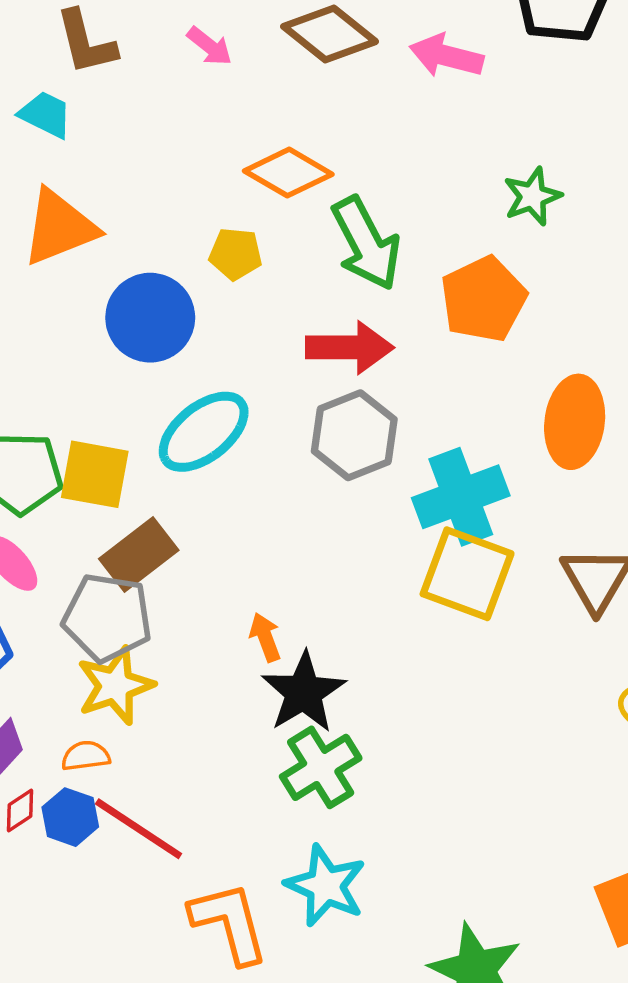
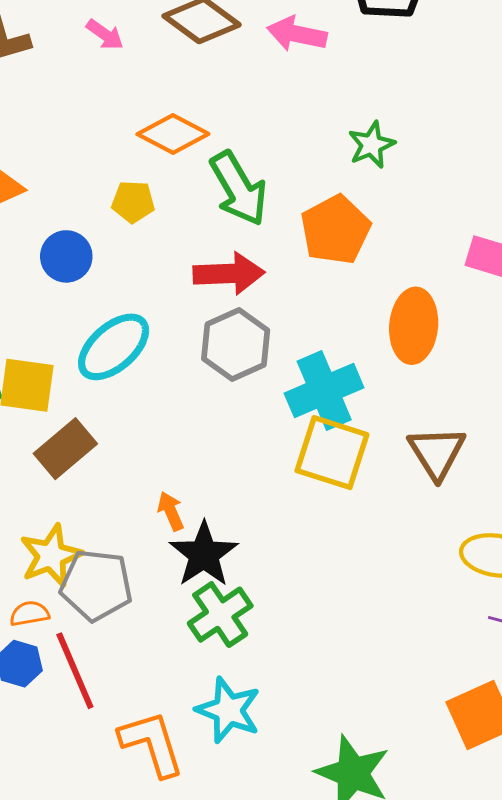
blue circle: (150, 318) -> (66, 256), size x0.7
gray pentagon: (107, 618) -> (96, 585), moved
red line: (139, 829) -> (75, 671), turned 36

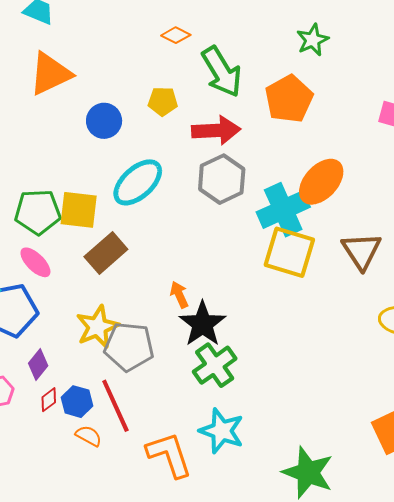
orange diamond: (173, 134) -> (176, 35), size x0.6
yellow pentagon: (133, 202) -> (163, 101), moved
orange ellipse: (414, 326) -> (321, 182), moved, turned 39
orange semicircle: (30, 614) -> (89, 436), moved, turned 40

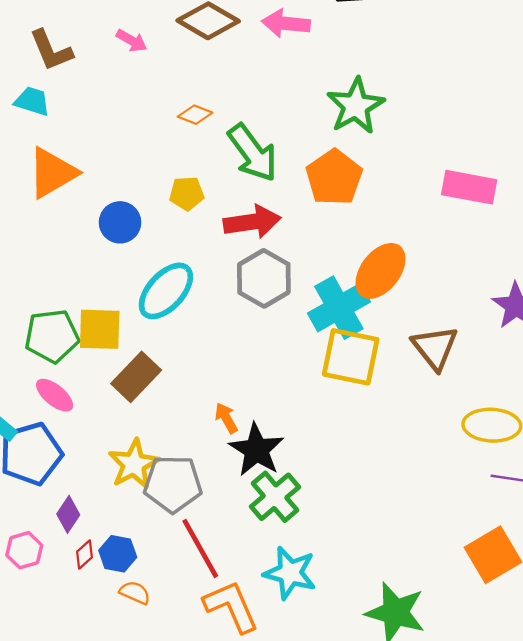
green star: (313, 40) -> (356, 106), size x1.5
red line: (115, 406) -> (200, 548), moved

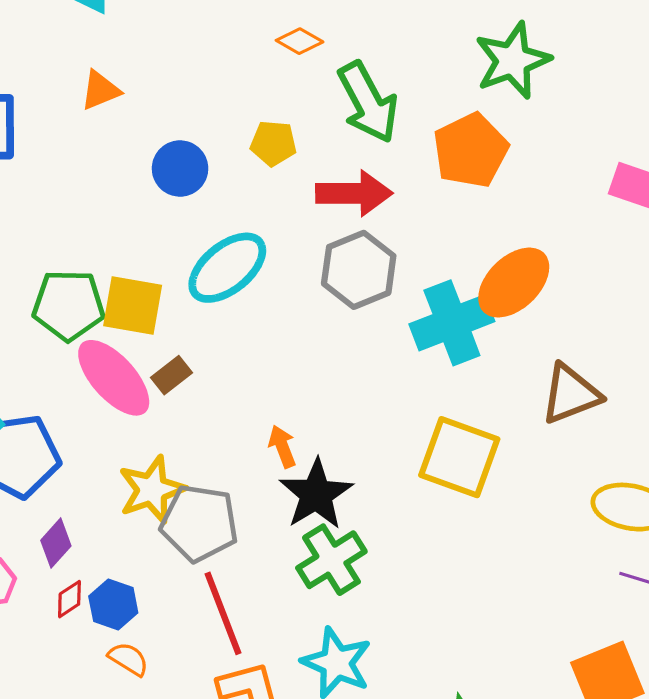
orange triangle: (52, 173) -> (100, 90), size x0.6
brown triangle: (435, 348) -> (571, 394), turned 39
yellow square: (351, 357) -> (459, 457), moved
brown rectangle: (136, 377) -> (171, 375), size x0.6
pink ellipse: (55, 395) -> (114, 378), moved, size x1.6

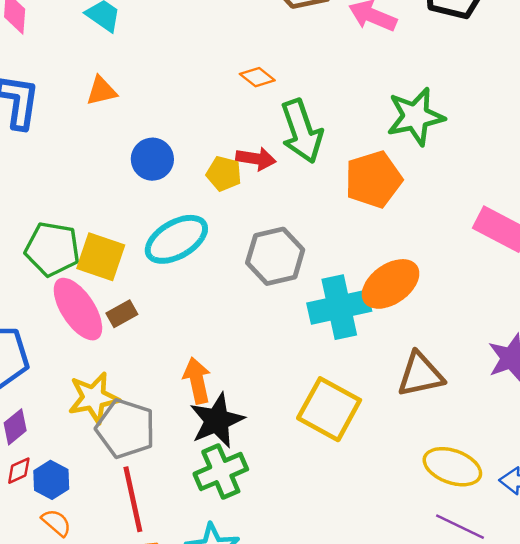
yellow pentagon: (273, 143) -> (224, 174), moved
red arrow: (354, 193) -> (256, 159), moved, size x0.7
orange arrow: (282, 446) -> (197, 380), size x1.4

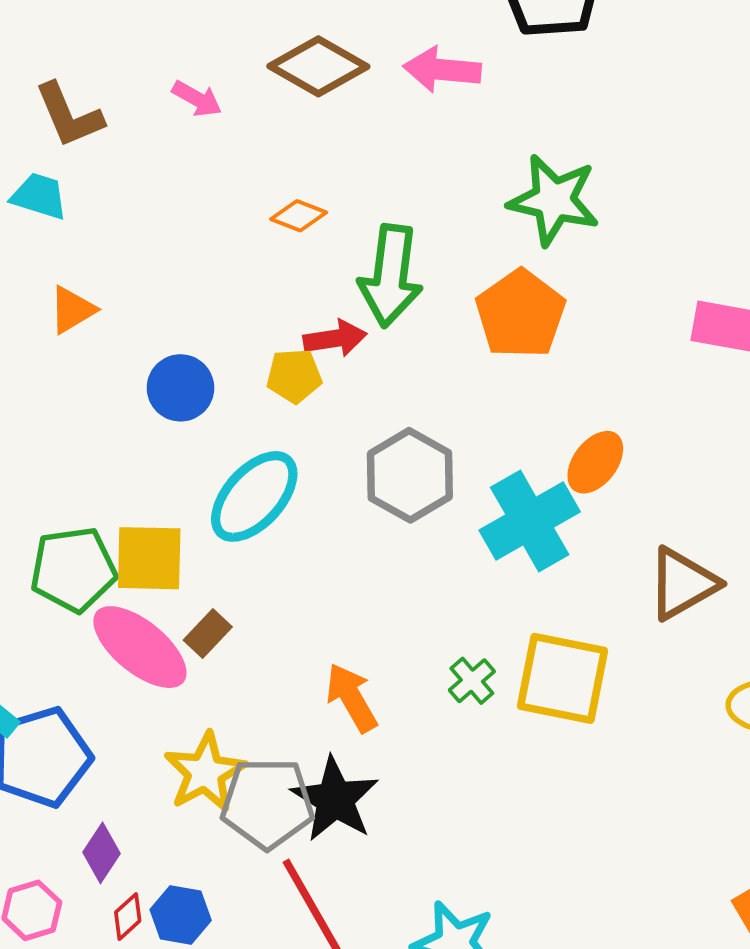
green star: (416, 117) -> (554, 200), turned -30
green arrow: (302, 131) -> (391, 276), turned 44
orange ellipse: (391, 284) -> (595, 462), size x0.7
black star: (217, 420) -> (335, 799), moved
green cross: (221, 471) -> (472, 681), moved, size x0.6

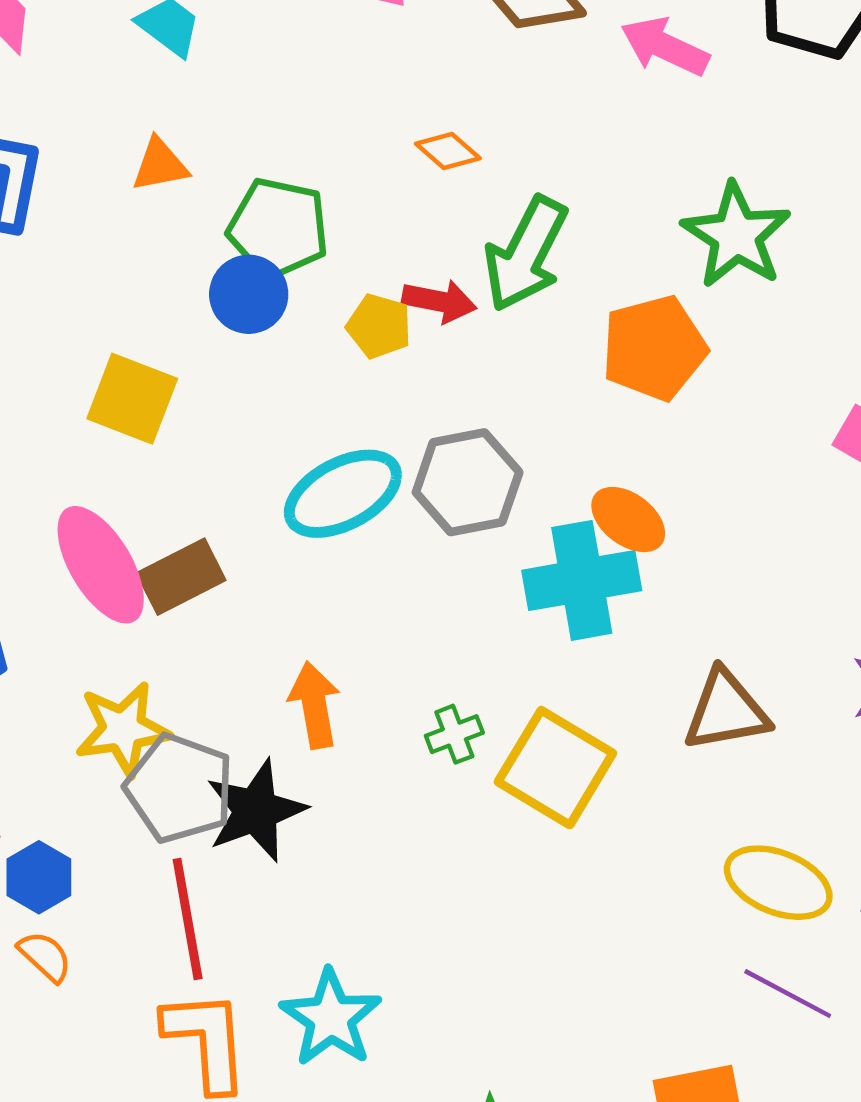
orange ellipse: (595, 462) -> (628, 520), moved, turned 70
cyan ellipse: (254, 496) -> (343, 494), moved
yellow square: (149, 558) -> (132, 399), moved
green pentagon: (73, 569) -> (278, 228), moved
brown rectangle: (208, 633) -> (181, 577), size x1.5

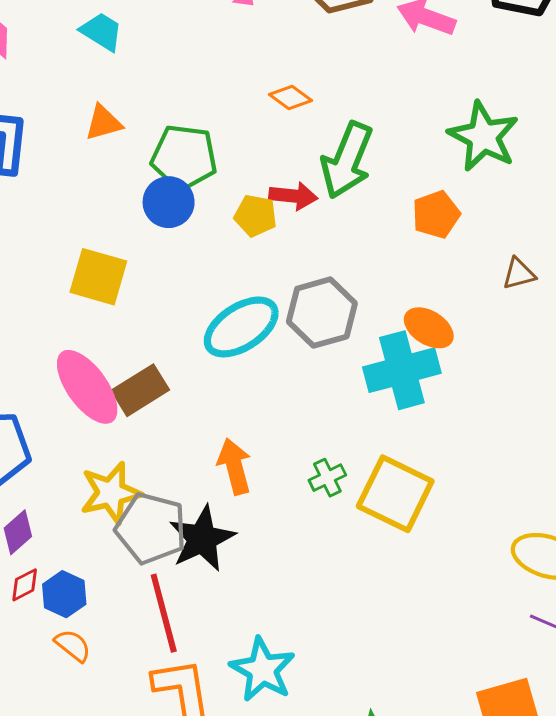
orange pentagon: (654, 348) -> (436, 214), size x0.7
brown triangle: (726, 711) -> (519, 274), moved, size x0.6

